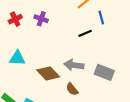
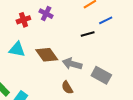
blue line: (101, 18) -> (106, 20), turned 72
red cross: (15, 19) -> (23, 20), moved
brown diamond: (48, 73) -> (47, 55), moved

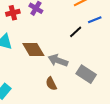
black line: (88, 34) -> (76, 32), turned -32

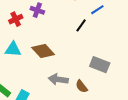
gray arrow: (58, 60) -> (58, 79), moved
brown semicircle: (51, 84) -> (82, 86), moved

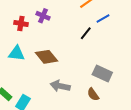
red cross: (16, 19) -> (21, 23), turned 32
brown semicircle: (82, 86) -> (93, 94), moved

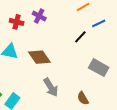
gray rectangle: (102, 73) -> (99, 68), moved
gray arrow: (60, 86) -> (51, 87), turned -138

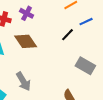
brown diamond: (39, 57) -> (26, 41), moved
gray arrow: (51, 87) -> (23, 81), moved

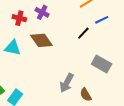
gray arrow: (23, 81) -> (67, 83), moved, turned 60

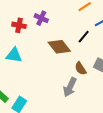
brown diamond: (41, 40) -> (59, 47), moved
brown semicircle: (86, 95) -> (81, 69), moved

